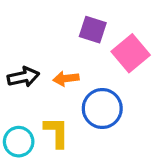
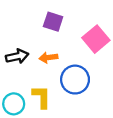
purple square: (93, 30) -> (53, 22), moved

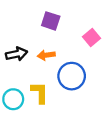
pink square: (96, 39) -> (91, 37), size x0.7

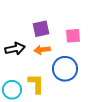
purple square: (51, 21) -> (41, 29), moved, turned -30
pink square: (91, 37) -> (73, 36), moved, turned 35

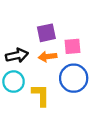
pink square: (73, 36) -> (73, 46), moved
cyan circle: (12, 90) -> (14, 82), moved

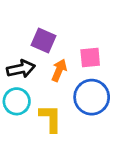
purple square: (46, 33) -> (44, 41), moved, turned 36
orange arrow: (48, 57) -> (59, 70), turned 120

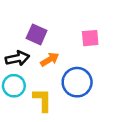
pink square: (90, 57) -> (90, 38), moved
orange arrow: (59, 70) -> (50, 60), turned 36

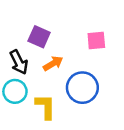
black arrow: (17, 58) -> (19, 62), turned 75

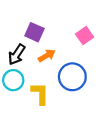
pink square: (96, 41) -> (85, 36), turned -30
black arrow: (19, 62) -> (17, 54), turned 60

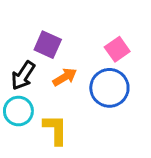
blue circle: (72, 77) -> (109, 88), moved

